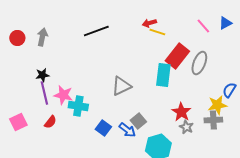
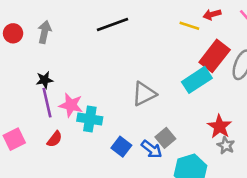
red arrow: (149, 23) -> (212, 14), moved
cyan rectangle: (163, 75) -> (197, 80), turned 50

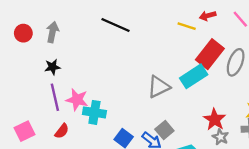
black line: (113, 25) -> (115, 25), turned 44
black star: (45, 80) -> (52, 67), moved
gray triangle: (144, 94) -> (159, 87), moved

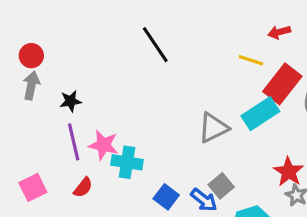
black line: (115, 25) -> (155, 45), turned 32
yellow line: (187, 26) -> (251, 60), moved
gray arrow: (52, 32) -> (31, 85), moved

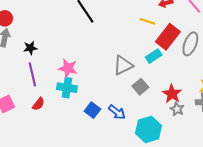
cyan rectangle: (260, 114) -> (154, 56), size x0.7
pink star: (103, 145) -> (68, 68), moved
gray square: (221, 186) -> (140, 87), moved

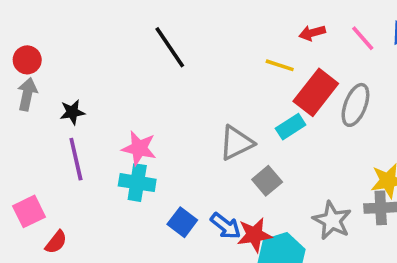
red star: (172, 94) -> (254, 235), moved, turned 30
red semicircle: (38, 104) -> (56, 242), moved
gray star: (177, 109) -> (332, 220), size x1.5

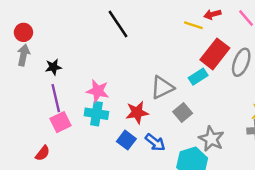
yellow line: (280, 65) -> (193, 25), moved
pink square: (29, 211) -> (61, 122), moved
gray star: (332, 220) -> (211, 139), moved
red star: (254, 235) -> (137, 113), moved

